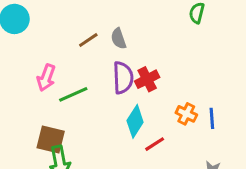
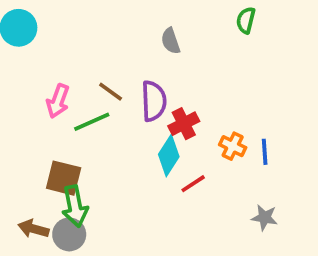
gray semicircle: (118, 39) -> (171, 41), moved
brown line: (88, 40) -> (111, 92), moved, turned 70
red cross: (147, 79) -> (184, 124), moved

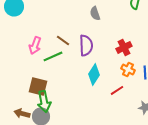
red cross: (184, 124) -> (124, 47), moved
red line: (193, 184) -> (117, 90), moved

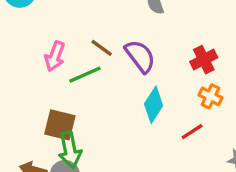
purple semicircle: (86, 45) -> (140, 56), turned -35

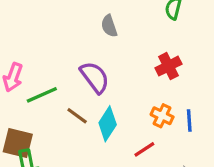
brown line: (102, 48) -> (77, 116), moved
red cross: (204, 60) -> (168, 66), moved

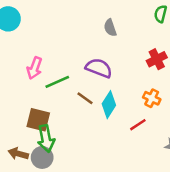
purple semicircle: (95, 77) -> (99, 68), turned -32

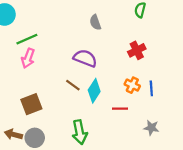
green line: (57, 82) -> (27, 39), moved
brown square: (38, 120) -> (31, 104), turned -35
red line: (138, 125) -> (120, 109), turned 32
green arrow: (46, 139) -> (80, 132), moved

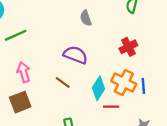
pink arrow: (28, 58) -> (24, 72), moved, turned 144
orange cross: (132, 85) -> (124, 83), size x1.5
cyan diamond: (94, 91) -> (98, 88), moved

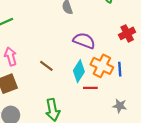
red cross: (128, 47) -> (127, 33), moved
purple semicircle: (75, 55) -> (84, 41), moved

